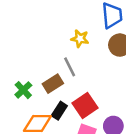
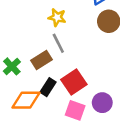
yellow star: (80, 39) -> (57, 17), moved

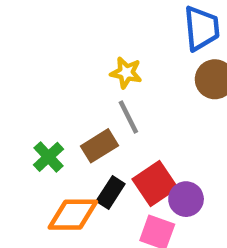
purple circle: (102, 103) -> (186, 199), moved

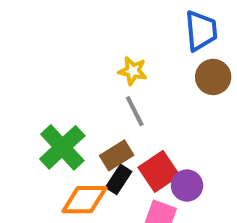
brown rectangle: (100, 146) -> (117, 155), moved
green cross: (48, 157) -> (62, 147), size x1.6

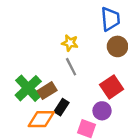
brown rectangle: (117, 155) -> (47, 91), moved
red square: (159, 171) -> (112, 87), moved

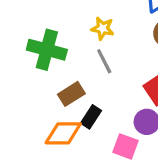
green cross: (28, 88) -> (47, 50), moved, turned -32

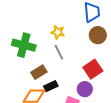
black rectangle: (91, 117) -> (51, 86), turned 32

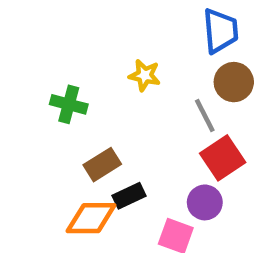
green cross: (24, 45) -> (69, 104), size x0.7
gray line: (59, 52) -> (205, 115), moved

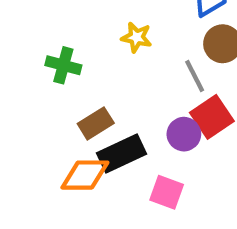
black rectangle: (129, 196) -> (121, 154), size x1.5
purple circle: (205, 202) -> (184, 134), moved

